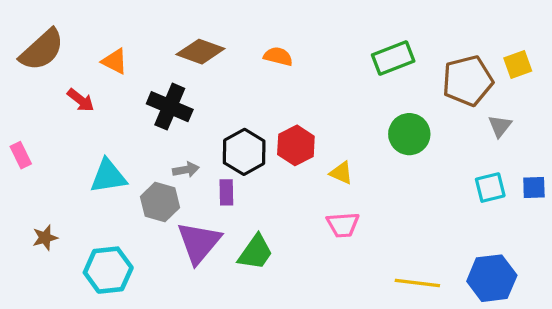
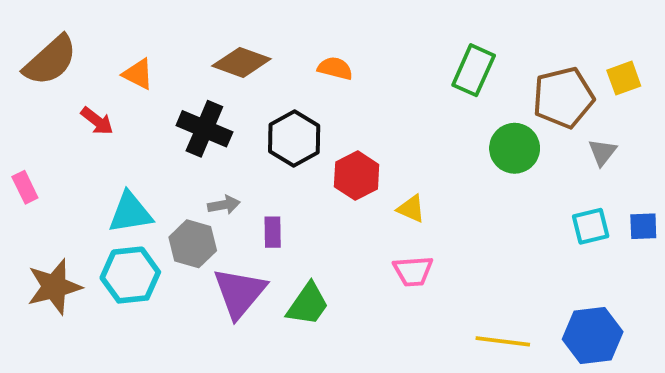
green rectangle: (393, 58) -> (474, 70), turned -45
green circle: (409, 134) -> (515, 148), moved
black hexagon: (244, 152) -> (294, 138), moved
brown star: (45, 238) -> (54, 287), size x1.8
cyan hexagon: (108, 270) -> (130, 275), moved

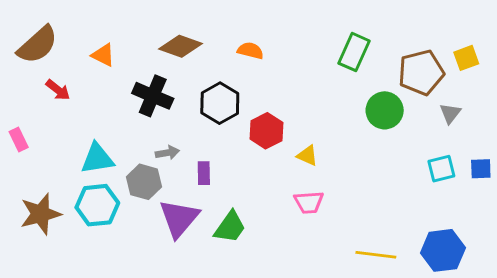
red arrow: (97, 121) -> (58, 90), moved

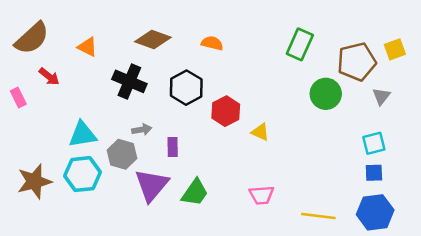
pink rectangle: (19, 140) -> (18, 97), moved
blue square: (481, 169) -> (374, 173), moved
pink trapezoid: (309, 202) -> (262, 195), moved

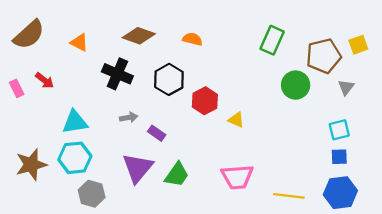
red arrow: (49, 77) -> (45, 81), moved
purple rectangle: (173, 147) -> (157, 133), turned -54
gray hexagon: (122, 154) -> (92, 194), moved
pink trapezoid: (262, 195) -> (237, 177), size x1.4

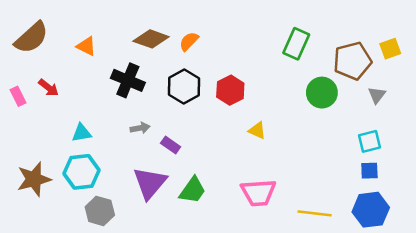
orange semicircle: (192, 39) -> (189, 41), moved, turned -60
red hexagon: (205, 101) -> (230, 90), moved
cyan triangle: (75, 122) -> (82, 133), size x0.7

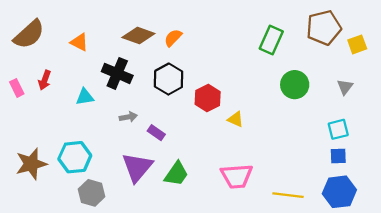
brown pentagon: (352, 61) -> (324, 28), moved
red arrow: (49, 88) -> (45, 80), turned 72
red hexagon: (230, 90) -> (208, 98), moved
cyan triangle: (82, 133) -> (85, 97), moved

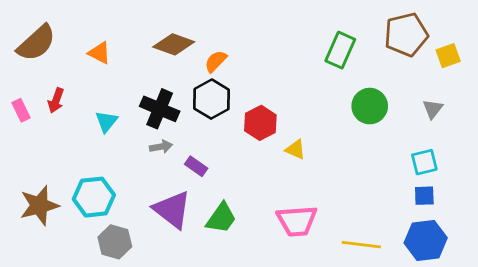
orange semicircle: (173, 38) -> (216, 61), moved
black cross: (117, 73) -> (160, 109), moved
cyan triangle: (85, 97) -> (106, 121), turned -42
purple triangle: (137, 167) -> (172, 210), turned -32

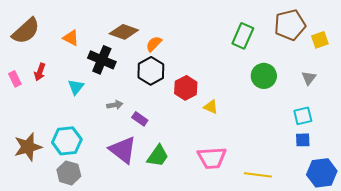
black cross: (160, 109) -> (102, 60), moved
blue hexagon: (426, 240) -> (322, 173), moved
gray hexagon: (115, 242) -> (69, 173), moved

